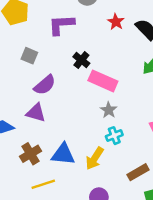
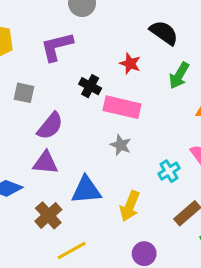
red star: (116, 22) -> (130, 64), moved
gray star: (109, 110) -> (121, 145), moved
cyan cross: (114, 136) -> (169, 171), moved
blue triangle: (63, 154) -> (86, 190), moved

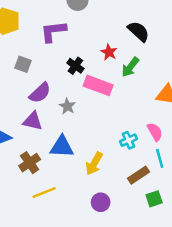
green arrow: (179, 75) -> (130, 67), moved
gray star: (121, 145) -> (67, 106), moved

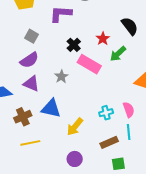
purple semicircle: (40, 93) -> (29, 60), moved

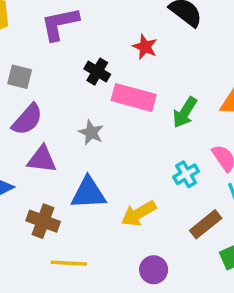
green arrow: (118, 54) -> (185, 112), moved
brown cross: (23, 117) -> (43, 221), turned -30
yellow arrow: (75, 127) -> (139, 213), turned 36
yellow line: (30, 143) -> (69, 263), turned 30

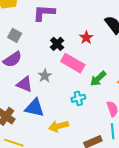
purple triangle: (42, 159) -> (24, 84), moved
cyan cross: (186, 174) -> (78, 98), moved

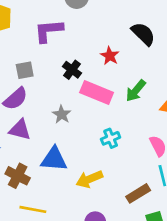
gray square: (15, 35) -> (25, 70), moved, turned -32
green arrow: (98, 79) -> (136, 91), moved
purple triangle: (24, 84) -> (20, 130), moved

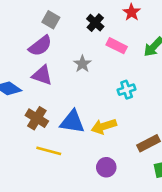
gray square: (25, 70) -> (51, 20), turned 36
pink rectangle: (97, 92) -> (117, 46), size x0.7
blue triangle: (54, 159) -> (72, 122), moved

